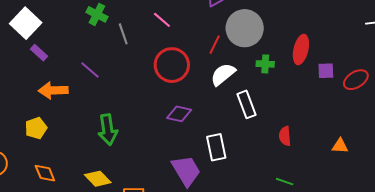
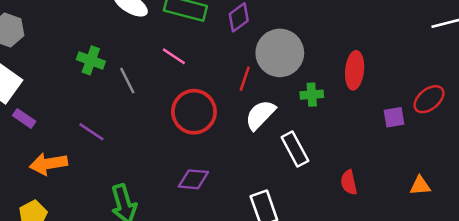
purple square: (326, 71) -> (394, 117), moved
purple diamond: (179, 114) -> (193, 179), moved

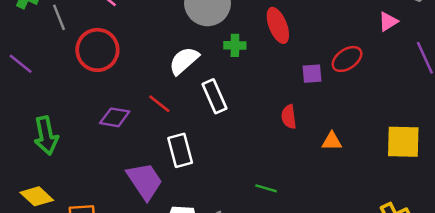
red ellipse: (355, 70) -> (278, 25), turned -32
red line: (245, 79) -> (159, 104), moved, turned -75
red circle: (194, 112) -> (97, 50), moved
red semicircle: (349, 182) -> (289, 117), moved

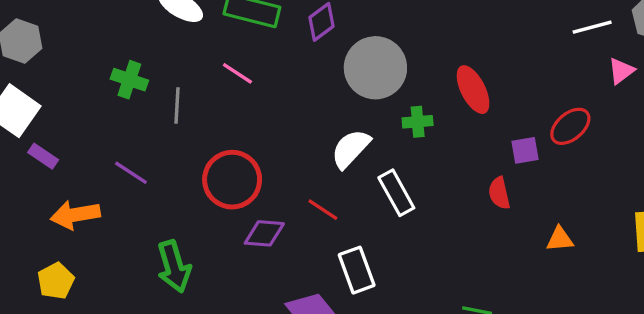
gray line: (59, 17) -> (177, 105), turned 30
red circle: (97, 50) -> (232, 180), moved
red semicircle: (289, 117) -> (499, 193), moved

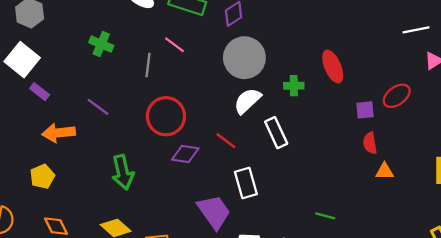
gray circle: (375, 68) -> (244, 58), moved
gray line: (177, 105) -> (148, 65), moved
red semicircle: (499, 193) -> (370, 143), moved

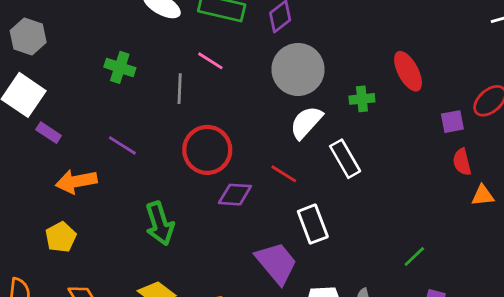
green line: (325, 216) -> (414, 256), turned -54

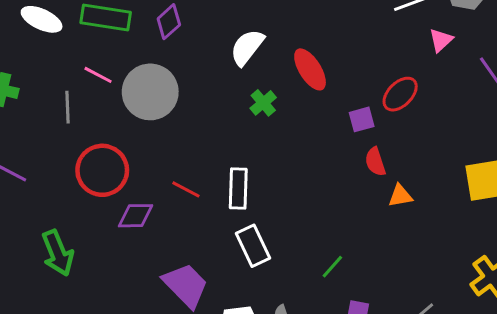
gray circle: (298, 69) -> (150, 92), moved
green cross: (362, 99) -> (263, 103), turned -30
white semicircle: (306, 122) -> (247, 47), moved
white rectangle: (345, 159) -> (238, 188), moved, turned 36
white rectangle: (313, 224) -> (253, 246), moved

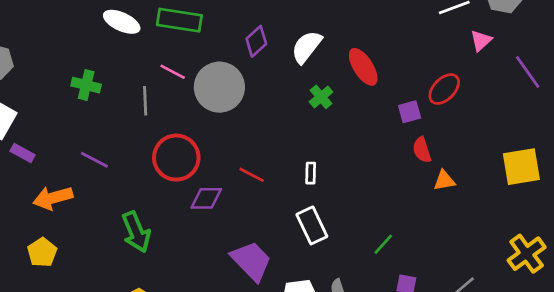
purple diamond: (169, 22) -> (256, 41), moved
white rectangle: (238, 188) -> (311, 173), moved, size x0.6

